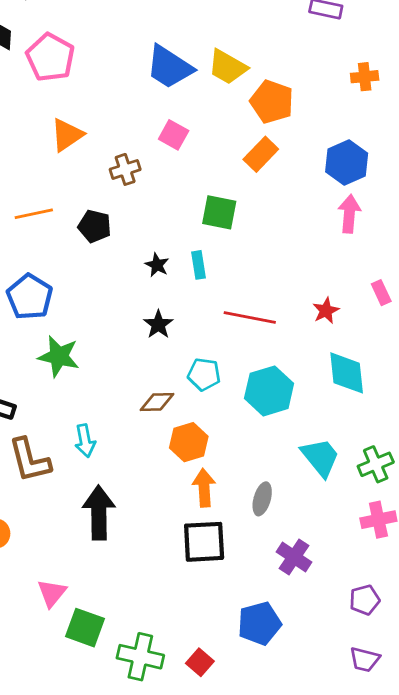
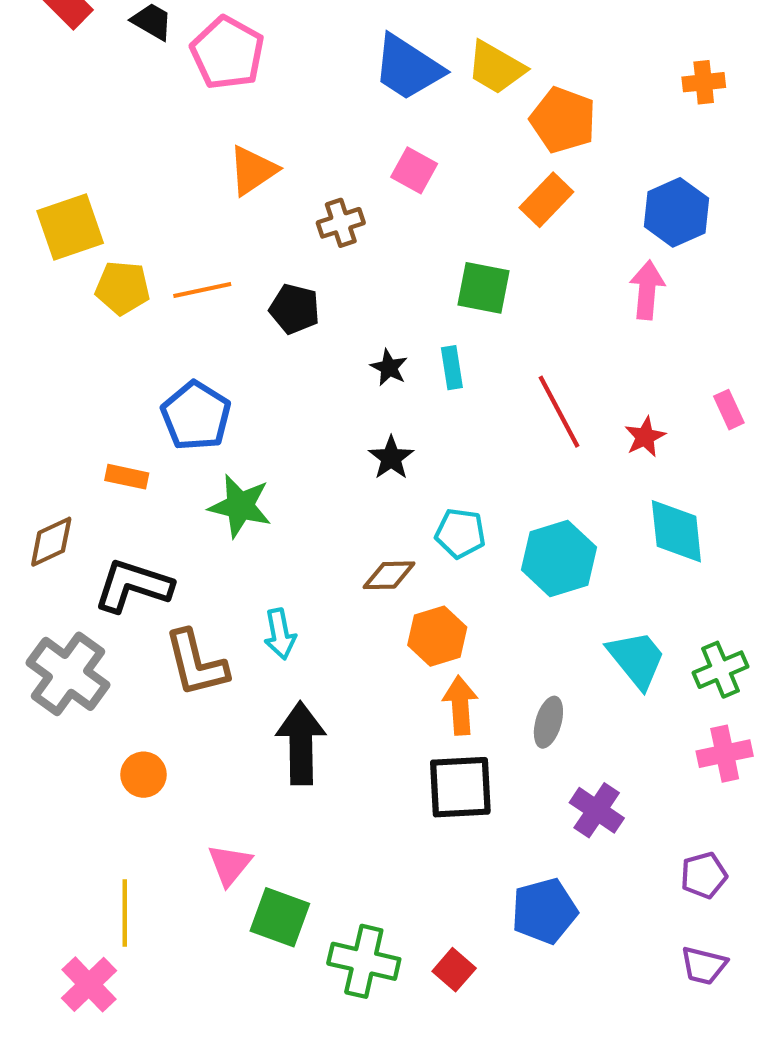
pink arrow: (349, 214) -> (647, 290), moved
red line: (250, 318) -> (559, 412), moved, turned 51

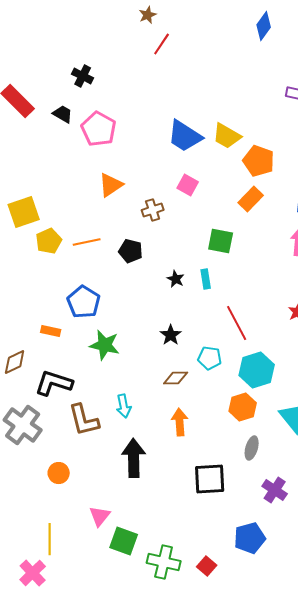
yellow pentagon: (123, 288) -> (49, 241), turned -30
red line: (559, 412) -> (237, 323), moved
black star: (391, 458) -> (171, 335), moved
orange hexagon: (437, 636) -> (243, 407), moved
orange arrow: (460, 705) -> (180, 422), moved

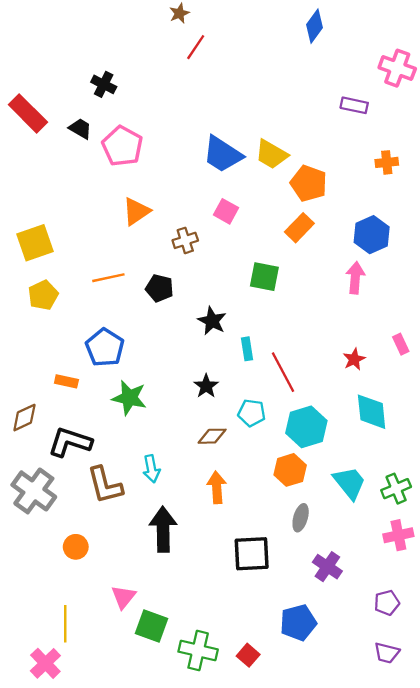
yellow pentagon: (49, 241) -> (43, 295), moved
black star: (176, 279) -> (212, 321), size x1.4
cyan rectangle: (206, 279) -> (247, 349), moved

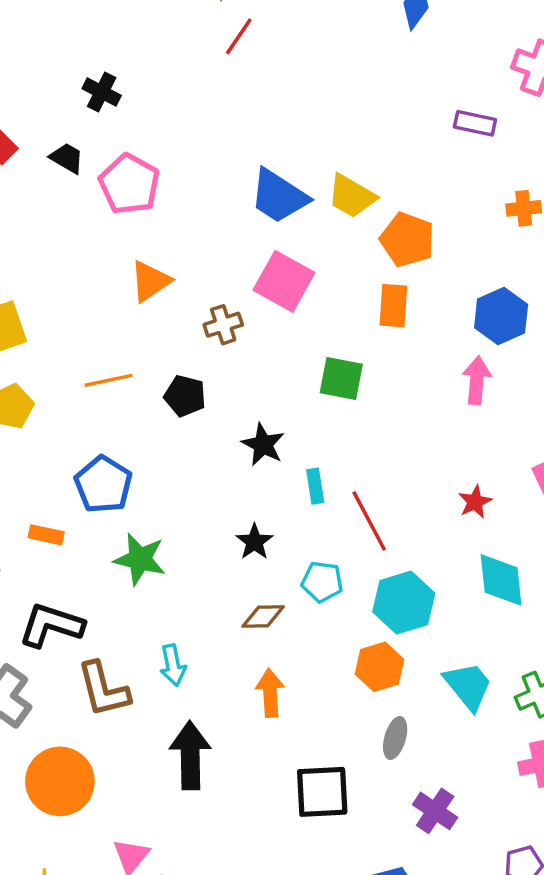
pink square: (226, 211) -> (284, 281), size x1.6
orange rectangle: (299, 228) -> (393, 306), turned -40
orange circle: (76, 547) -> (60, 781), size x1.8

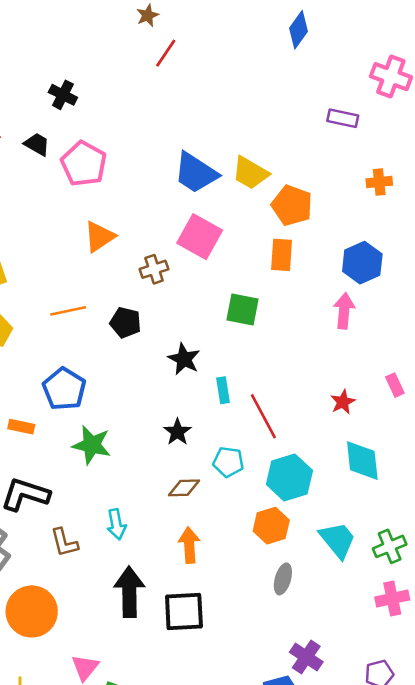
brown L-shape: (103, 689) -> (64, 543), size x0.7
black square: (322, 792) -> (184, 611), moved
purple cross: (435, 811) -> (306, 657), moved

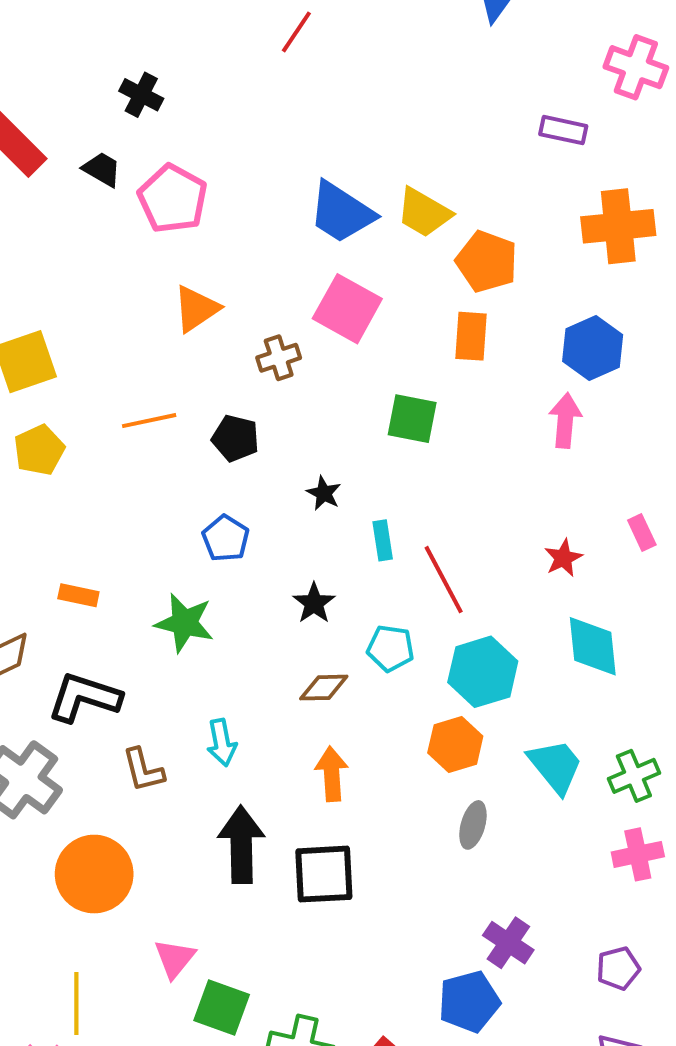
orange cross: (379, 182) -> (618, 226), size x1.8
black star: (184, 359) -> (324, 493), size x0.7
blue pentagon: (64, 389) -> (226, 538), moved, size x0.7

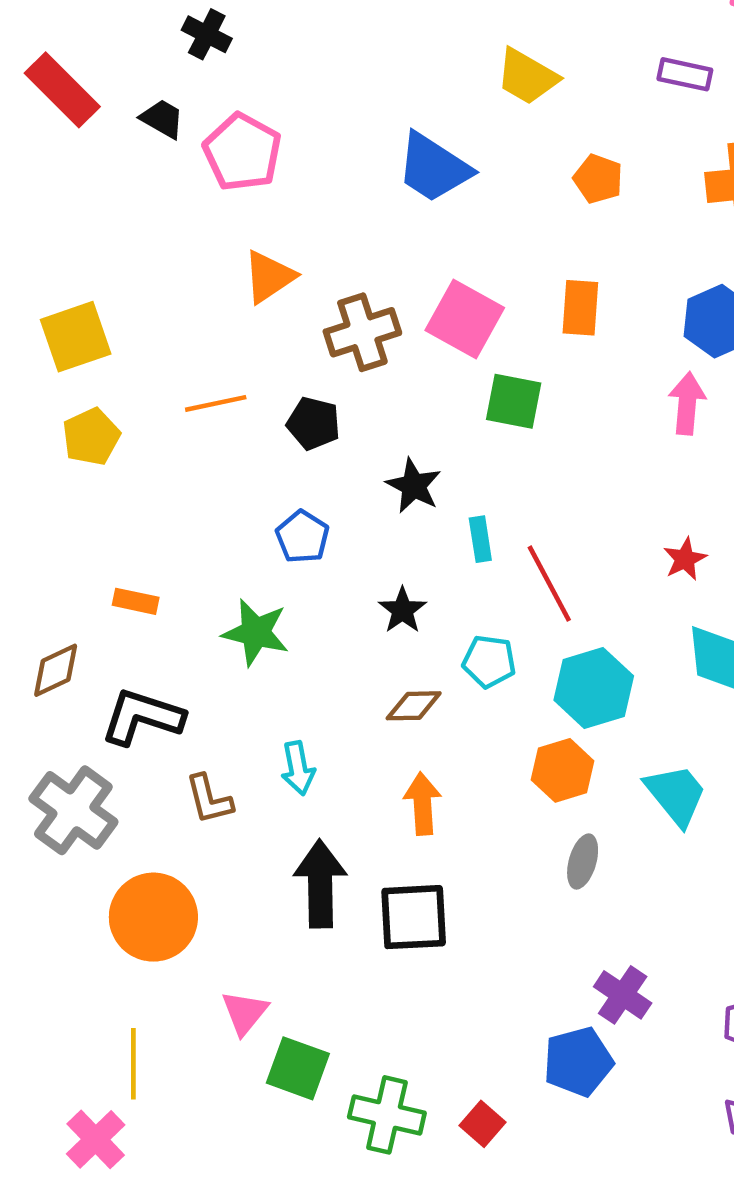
yellow trapezoid: (424, 212) -> (527, 77), moved
orange pentagon: (487, 262) -> (598, 179), moved, size x0.7
pink square: (347, 309) -> (465, 319), moved
brown cross: (279, 358) -> (362, 332), size x1.5
black star: (324, 493) -> (414, 486), size x1.4

